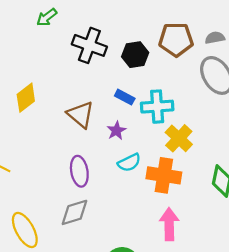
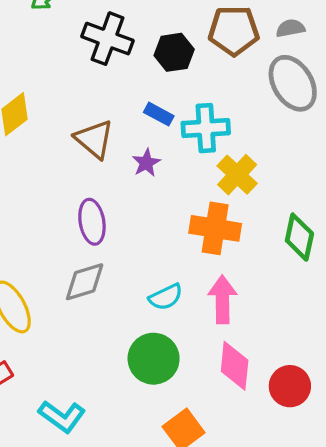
cyan semicircle: (129, 163) -> (166, 297), moved

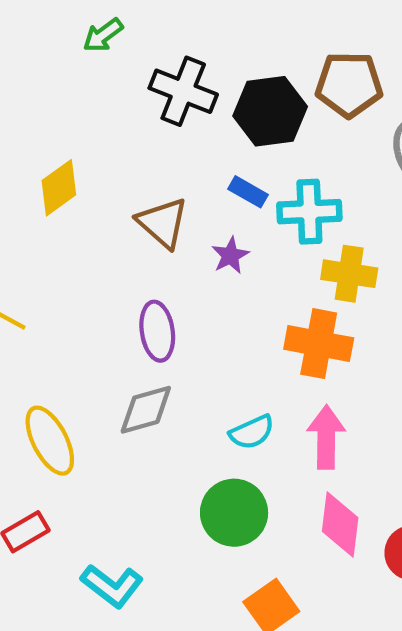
black hexagon: (174, 52) -> (270, 111), size x1.4
yellow cross: (237, 175) -> (349, 274), turned -36

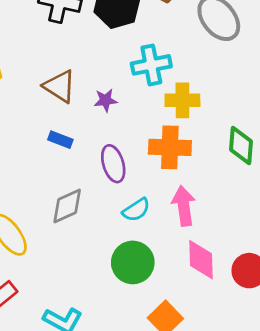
blue rectangle: (248, 192) -> (60, 140), moved
purple star: (230, 255) -> (106, 100), turned 30
purple ellipse: (157, 331) -> (113, 164), moved

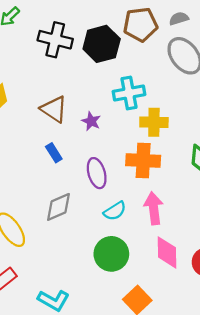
purple star: (106, 100) -> (91, 121), turned 30
blue rectangle: (60, 140) -> (54, 153), turned 36

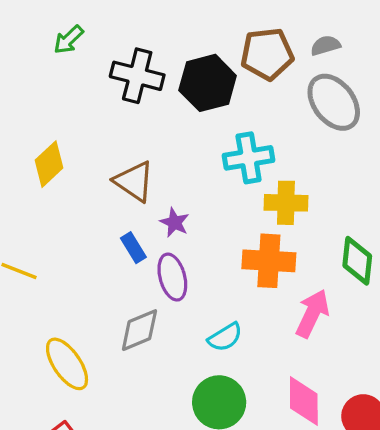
purple star: (91, 121) -> (175, 222), moved
purple ellipse: (97, 173) -> (172, 277), moved
pink arrow: (154, 208) -> (312, 313), moved, turned 32

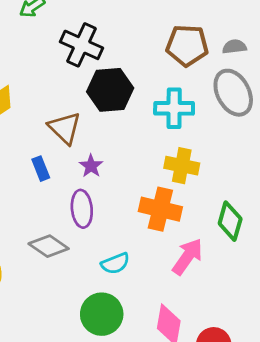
black hexagon: (208, 83) -> (110, 90), moved
cyan cross: (249, 158) -> (174, 108), moved
blue rectangle: (133, 248) -> (41, 169), moved
gray diamond: (139, 330) -> (49, 246), turned 48

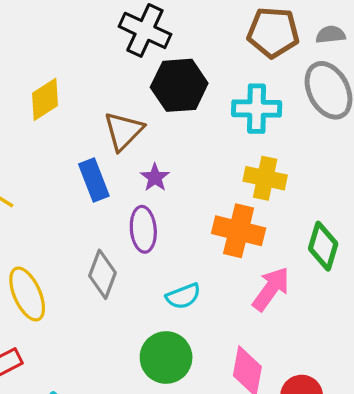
brown triangle: (65, 128) -> (123, 131), turned 30
blue rectangle: (41, 169) -> (94, 180), size x1.4
gray diamond: (49, 246) -> (102, 274), turned 75

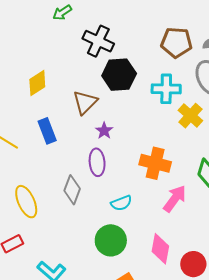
yellow cross: (265, 178) -> (190, 116), moved, turned 30
blue rectangle: (94, 180) -> (47, 131), moved

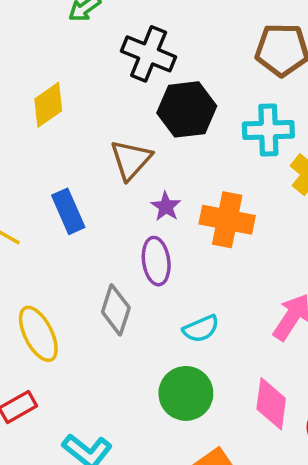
yellow diamond: (37, 83) -> (48, 105), moved
orange cross: (155, 163) -> (227, 220), moved

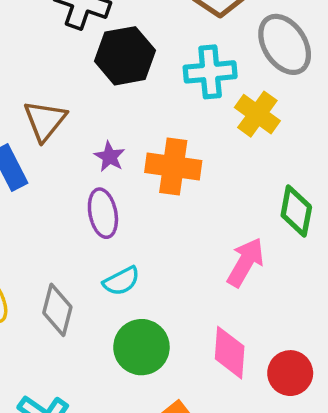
brown triangle: (131, 160) -> (45, 120), moved
gray diamond: (116, 310) -> (57, 310), moved
cyan semicircle: (201, 329) -> (121, 281), moved

